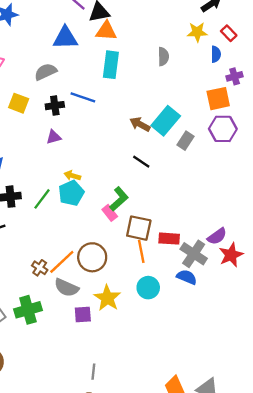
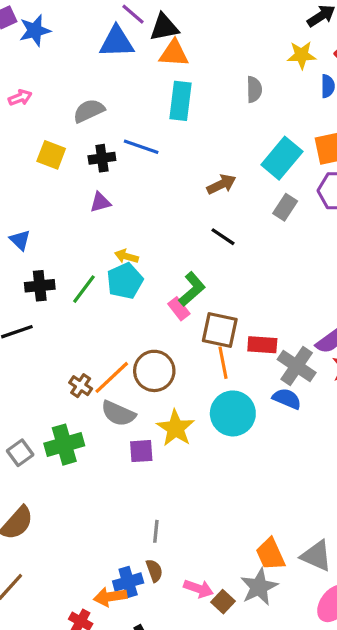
blue triangle: (65, 38) -> (117, 42), moved
cyan rectangle: (166, 121) -> (282, 158), moved
brown arrow: (140, 124) -> (221, 184), turned 126
cyan circle: (148, 288) -> (233, 413), size x1.4

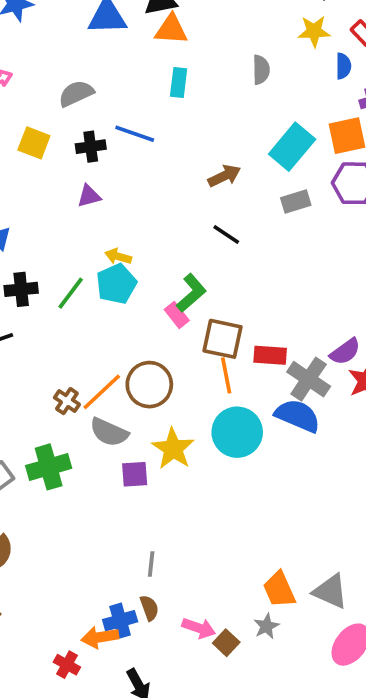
cyan rectangle: (180, 101) -> (179, 83), size x0.7
gray rectangle: (285, 207) -> (296, 202), turned 40
blue semicircle: (287, 399) -> (298, 416), size x1.4
gray star: (259, 587) -> (266, 626), size x0.6

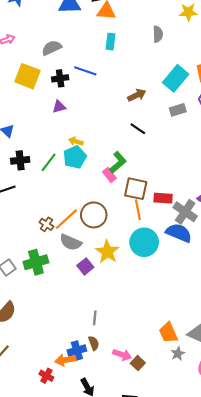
yellow square: (34, 143) -> (28, 76), size x1.4
purple square: (135, 474) -> (85, 266), turned -35
gray star: (266, 626) -> (178, 354), moved

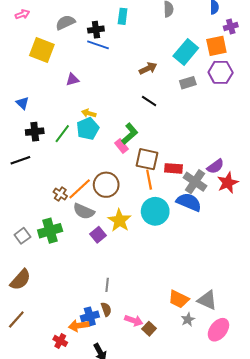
black cross: (60, 78) -> (96, 30), moved
orange trapezoid: (168, 333) -> (179, 299), turned -40

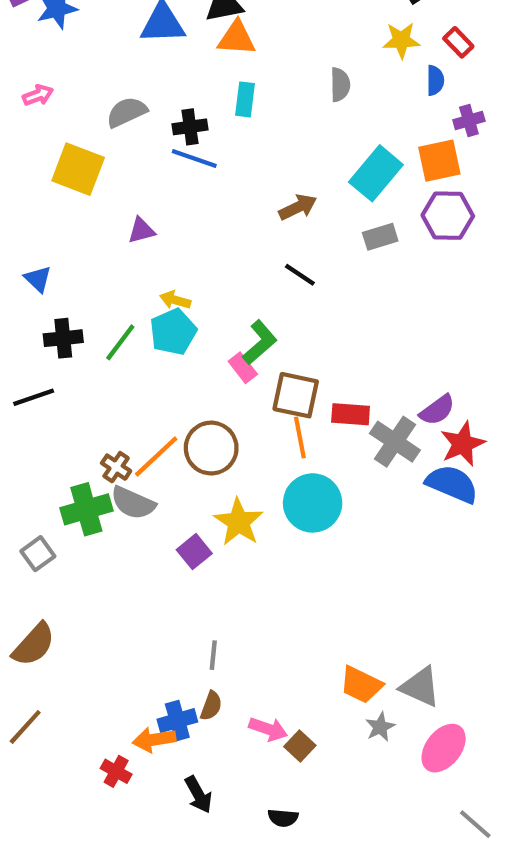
blue semicircle: (189, 202) -> (452, 484), moved
gray semicircle: (84, 211) -> (133, 503), moved
green cross: (50, 231) -> (86, 509), moved
brown semicircle: (106, 309) -> (211, 706), turned 40

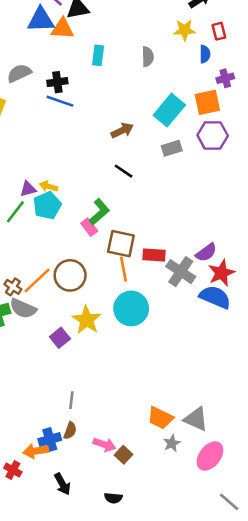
orange triangle: (236, 38) -> (62, 29), moved
red rectangle: (458, 42) -> (219, 31), turned 30
cyan rectangle: (245, 99) -> (98, 55), moved
purple triangle: (141, 230) -> (28, 189), moved

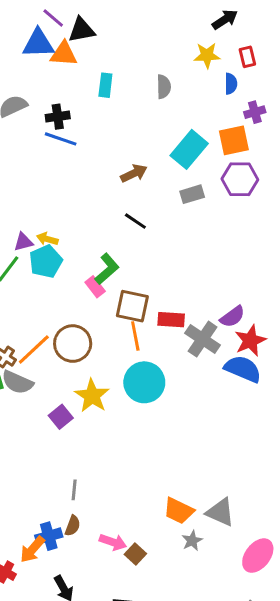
orange arrow: (36, 451) -> (32, 550), turned -40
pink ellipse: (210, 456) -> (258, 556), moved

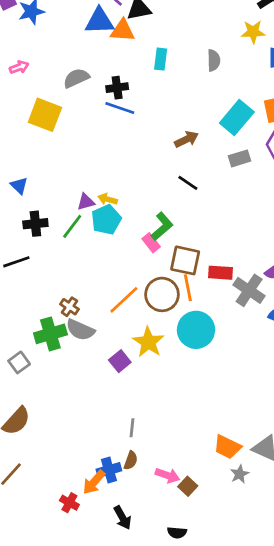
brown circle: (73, 344) -> (162, 294), moved
orange line: (34, 349) -> (124, 300), moved

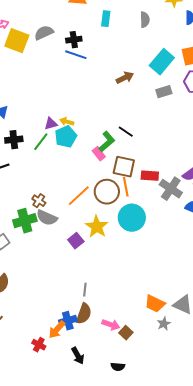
yellow square: (45, 115) -> (17, 41), moved
black line: (188, 183) -> (126, 132), moved
brown semicircle: (131, 460) -> (84, 314), size x1.5

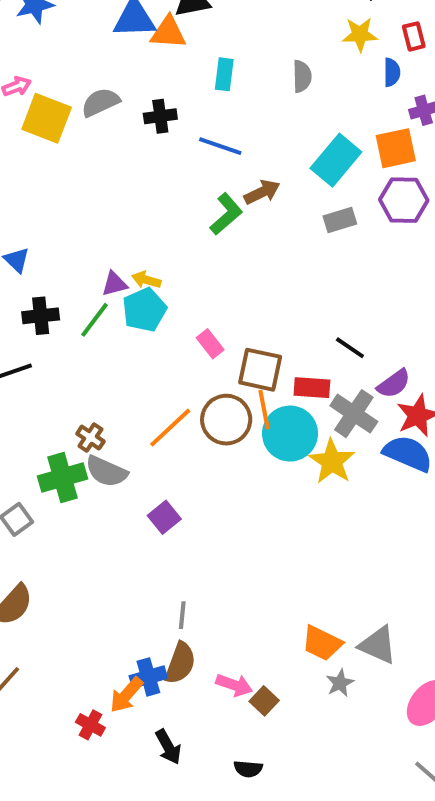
blue line: (76, 55) -> (220, 146), moved
black line: (126, 132) -> (350, 348), moved
green L-shape: (107, 142) -> (226, 214), moved
cyan circle: (132, 218) -> (290, 434), moved
yellow star: (97, 227) -> (332, 461), moved

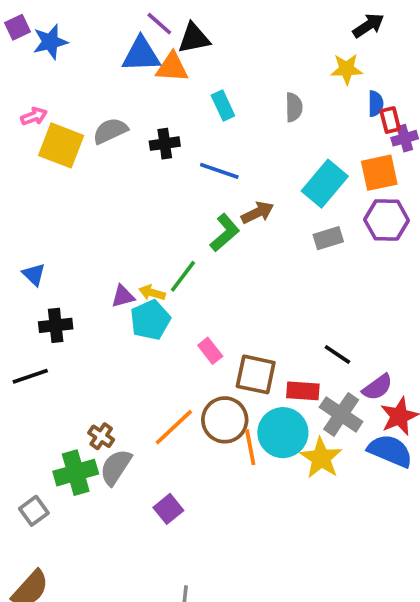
red rectangle: (414, 36) -> (390, 120), moved
cyan rectangle: (224, 74) -> (223, 105), turned -32
green line: (94, 320) -> (183, 276), moved
orange line: (264, 410) -> (250, 447), moved
gray semicircle: (106, 471) -> (116, 467), turned 99

